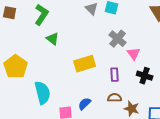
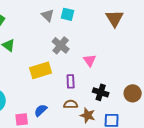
gray cross: (118, 39) -> (61, 45), moved
black cross: (145, 76) -> (101, 92), moved

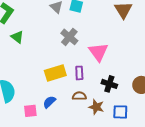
pink triangle: (90, 60) -> (98, 52), size x1.5
yellow rectangle: (41, 70) -> (55, 73), moved

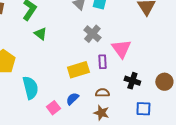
purple rectangle: (79, 73) -> (102, 62), moved
brown star: (96, 107) -> (101, 113), moved
pink square: (30, 111) -> (53, 108), turned -32

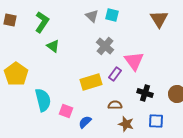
purple rectangle: (102, 62) -> (115, 74), turned 40
blue semicircle: (72, 99) -> (85, 122), moved
pink square: (53, 108) -> (66, 111), moved, turned -32
brown star: (101, 113) -> (126, 124), moved

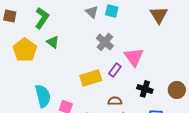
yellow pentagon: (16, 74) -> (25, 50), moved

